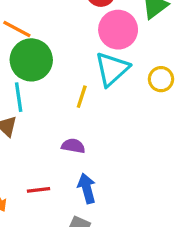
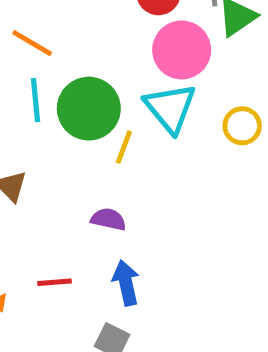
green circle: (31, 60) -> (89, 109), moved
cyan triangle: (112, 69) -> (170, 108), turned -30
cyan line: (19, 97) -> (35, 100), moved

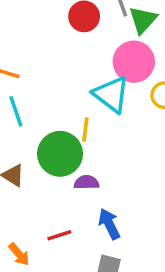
pink circle: (182, 50) -> (134, 62), moved
green circle: (89, 109) -> (60, 154), moved

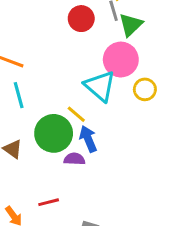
yellow line: (85, 129) -> (76, 114), turned -60
blue arrow: (109, 224) -> (88, 139), moved

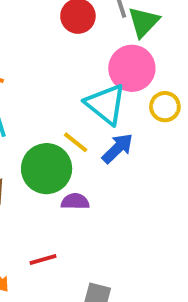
blue arrow: (88, 139) -> (118, 148), moved, turned 70

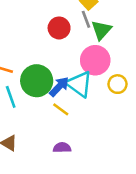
blue arrow: (118, 148) -> (59, 87), moved
green circle: (47, 169) -> (37, 81), moved

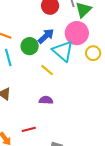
green circle: (37, 81) -> (30, 46), size x0.7
blue arrow: (59, 87) -> (46, 36), moved

